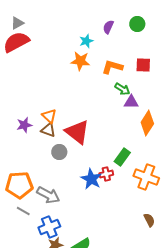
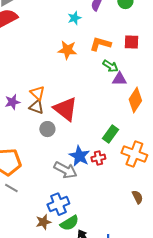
orange star: (80, 61) -> (67, 50), moved
red cross: (106, 174) -> (98, 158), moved
gray arrow: (48, 195) -> (65, 170), moved
blue cross: (49, 227) -> (58, 204), moved

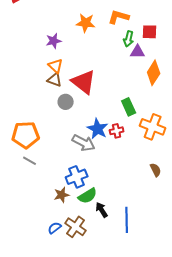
red square: (131, 42) -> (150, 32), moved
green arrow: (110, 66) -> (129, 39), turned 70
purple star: (12, 102) -> (54, 41), moved
green rectangle: (110, 134) -> (129, 107), turned -60

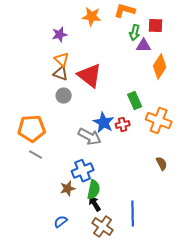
gray circle: (66, 102) -> (64, 96), moved
green semicircle: (88, 196) -> (94, 190), turned -48
black arrow: (102, 210) -> (95, 204), moved
brown cross: (76, 227) -> (103, 227), moved

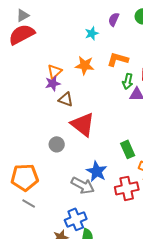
orange triangle: (62, 60) -> (55, 71), moved, turned 35
brown triangle: (61, 74) -> (66, 99), moved
red cross: (123, 125) -> (127, 188), moved, size x1.6

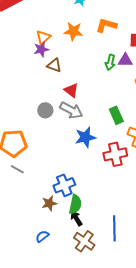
green arrow: (128, 81) -> (110, 62), moved
red triangle: (83, 124) -> (71, 90), size x0.6
blue star: (97, 171) -> (85, 137), turned 30
gray arrow: (83, 185) -> (71, 110), moved

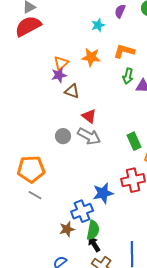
green arrow: (110, 62) -> (128, 76), moved
blue star: (85, 137) -> (103, 193), moved

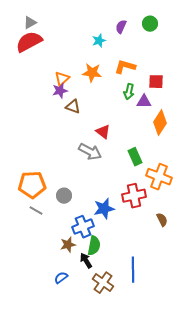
red triangle: (89, 116) -> (103, 132), moved
gray circle: (63, 136) -> (64, 196), moved
black arrow: (94, 244) -> (86, 261), moved

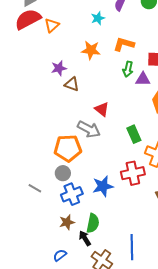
orange triangle: (62, 79) -> (52, 25), moved
orange pentagon: (32, 185) -> (68, 148), moved
blue cross: (83, 227) -> (72, 194), moved

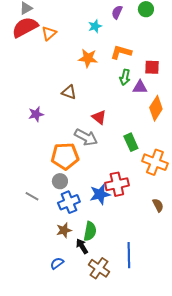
purple star: (59, 68) -> (36, 114), moved
red cross: (133, 173) -> (117, 184), moved

